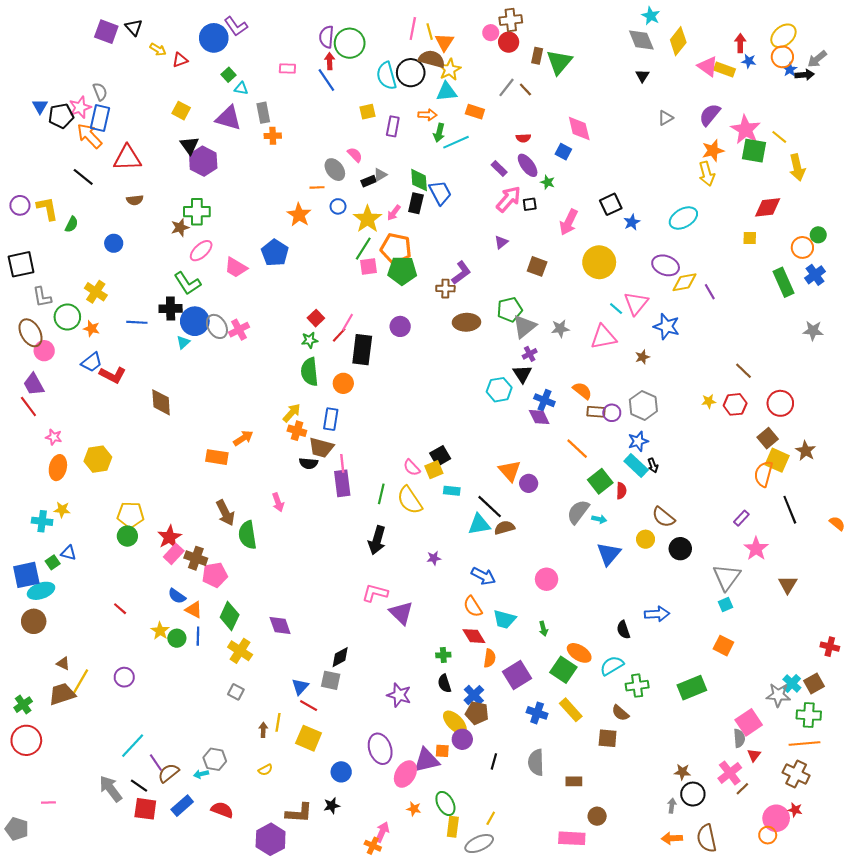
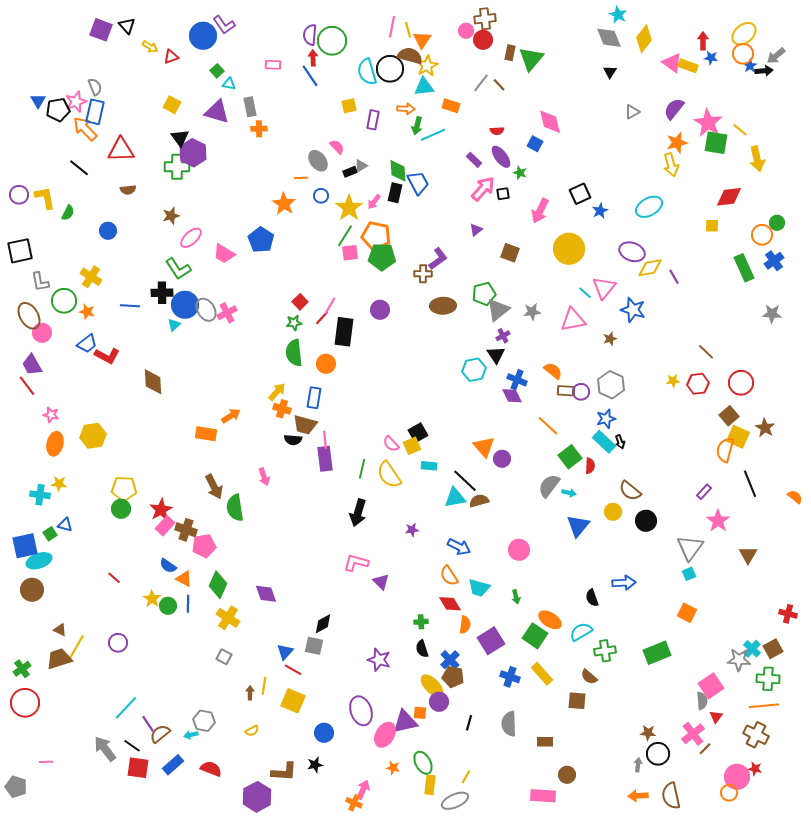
green cross: (197, 212) -> (177, 167), moved
purple triangle: (401, 613) -> (381, 582), size x0.7

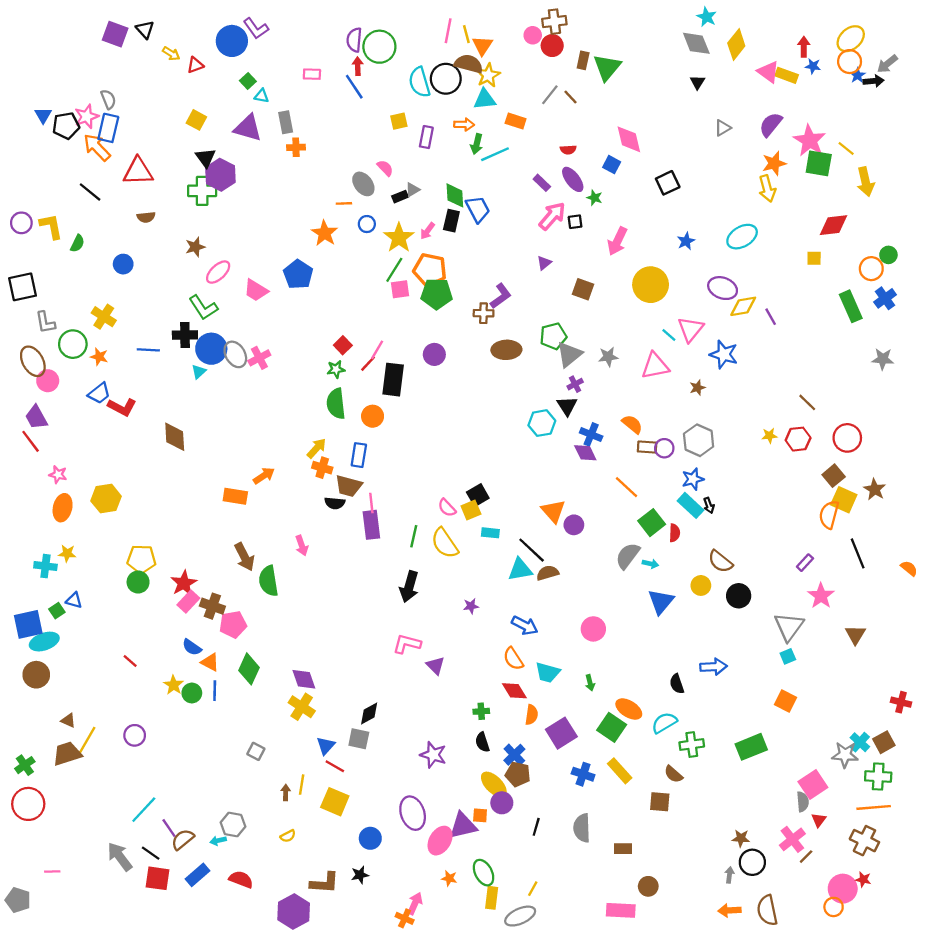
black square: (580, 194) -> (668, 183), moved
yellow cross: (228, 618) -> (302, 707), moved

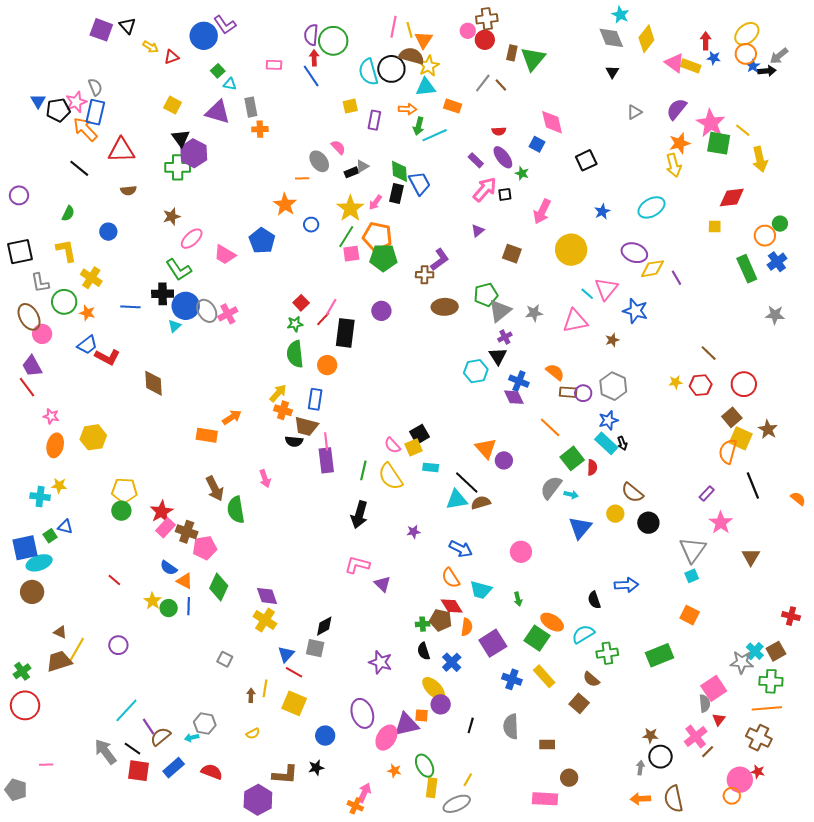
blue circle: (367, 224) -> (311, 225), moved
yellow L-shape: (51, 226) -> (66, 251), moved
brown pentagon: (518, 774) -> (441, 620), moved
brown square: (660, 802) -> (579, 703), turned 36

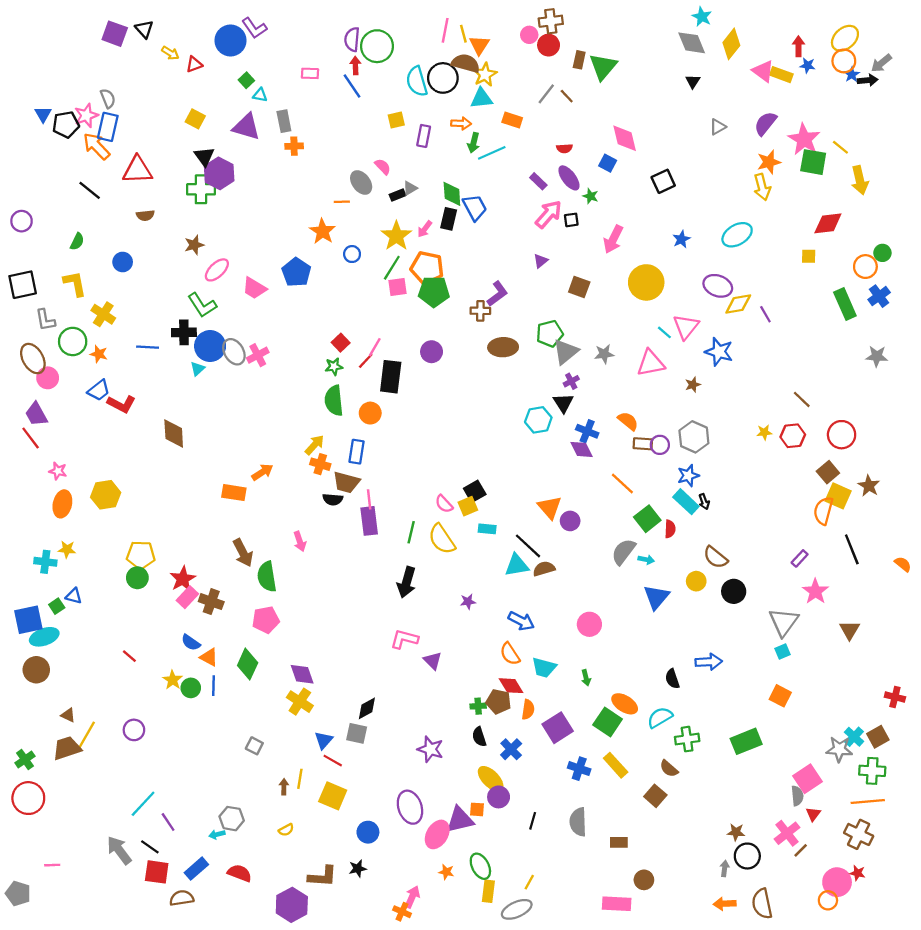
pink pentagon: (205, 548) -> (266, 620), moved
brown semicircle: (161, 737) -> (182, 898), moved, turned 30

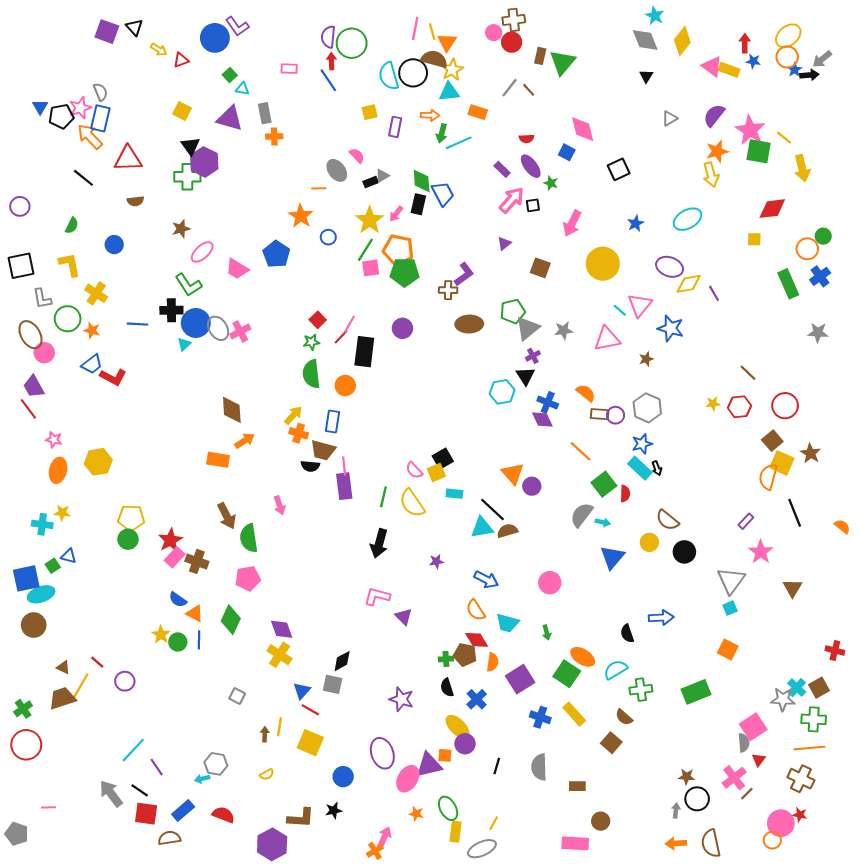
brown diamond: (174, 433) -> (232, 410), moved
red line: (129, 656) -> (97, 662), moved
orange cross: (402, 912) -> (375, 851), turned 35

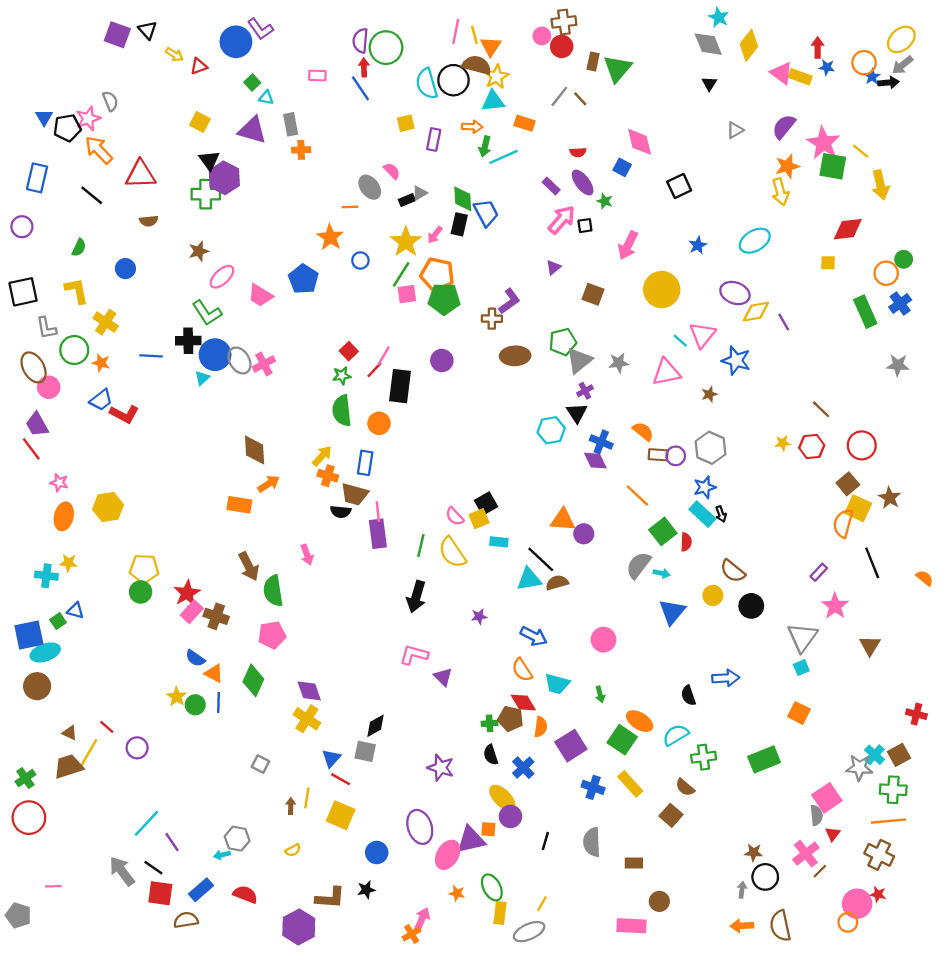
yellow ellipse: (788, 36) -> (901, 39), moved
blue rectangle: (100, 118) -> (37, 178), moved
orange triangle: (513, 473) -> (563, 520), turned -45

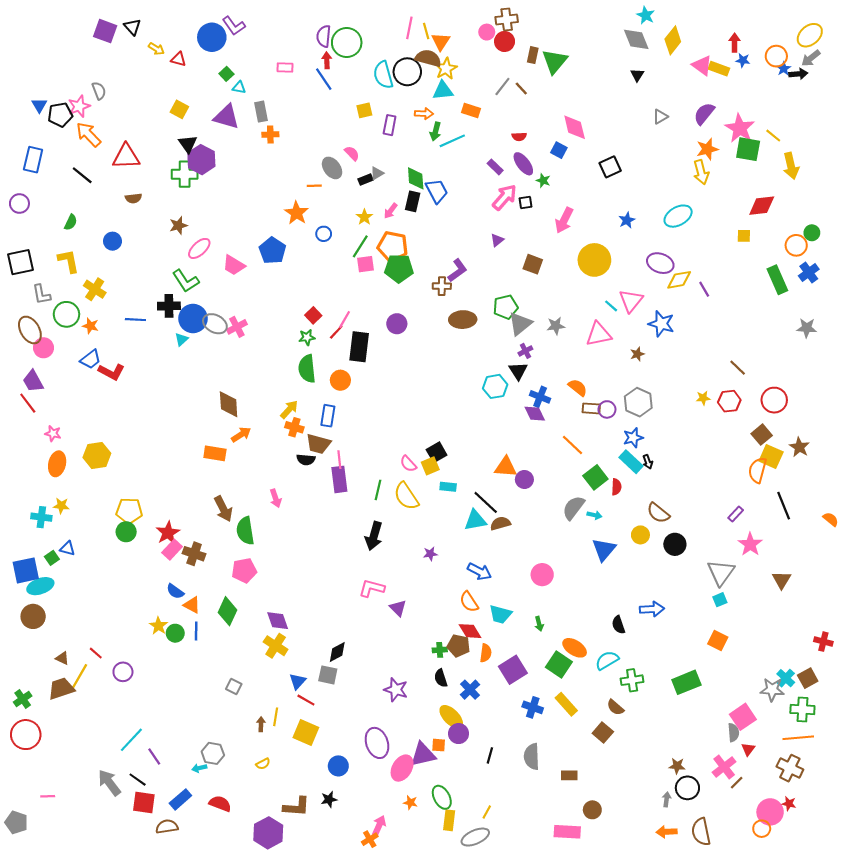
red triangle: (199, 66) -> (178, 59), turned 35
yellow star: (406, 242) -> (364, 217), size x0.6
gray ellipse: (239, 360) -> (215, 324), turned -30

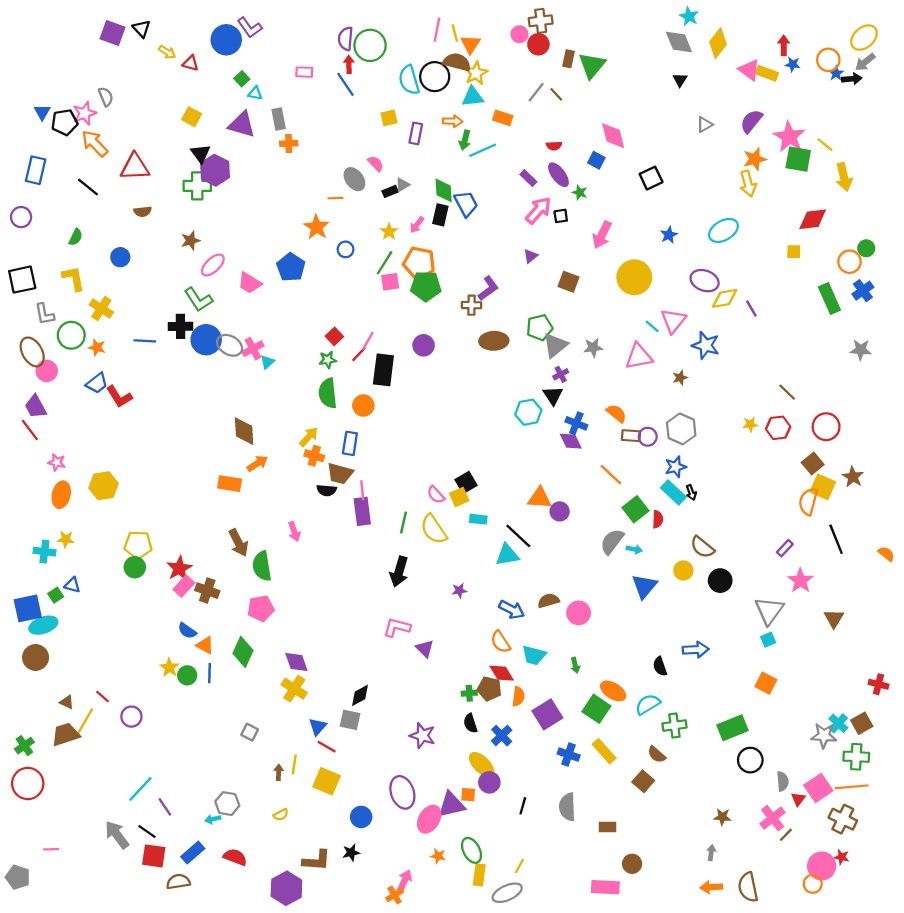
cyan triangle: (181, 339) -> (267, 362), moved
red L-shape: (111, 372) -> (119, 397), turned 30
brown semicircle: (500, 523) -> (548, 601), moved
pink square: (743, 717) -> (818, 788), moved
black circle: (687, 788) -> (750, 760), moved

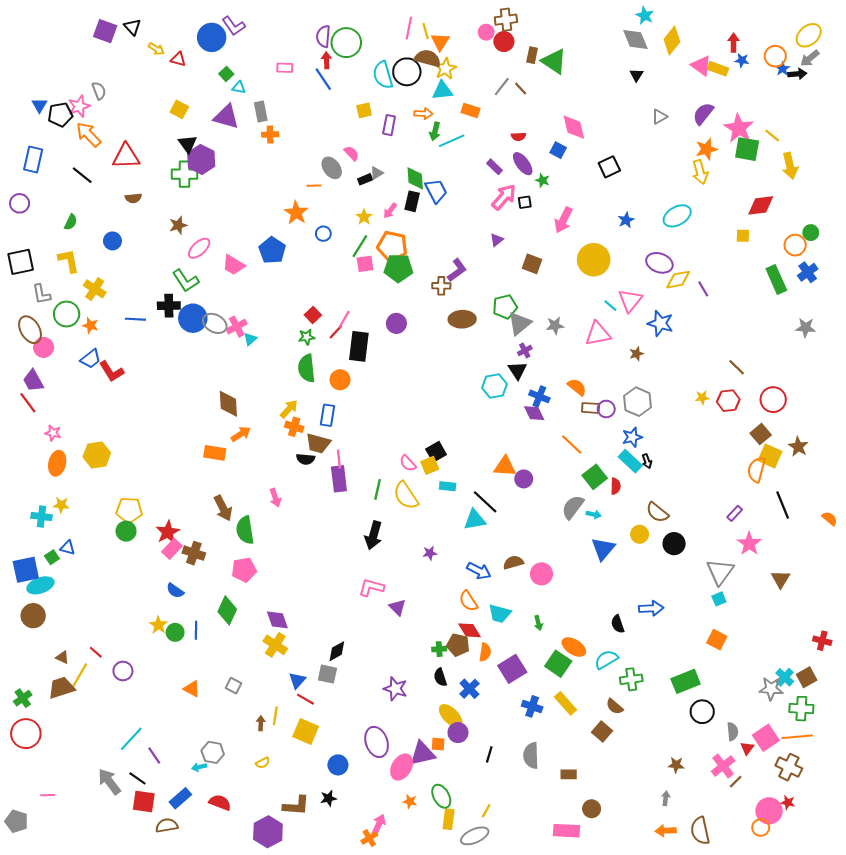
green triangle: (592, 65) -> (554, 61), turned -36
orange triangle: (205, 645) -> (192, 689), moved

